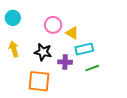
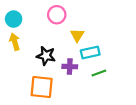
pink circle: (53, 25) -> (57, 15), moved
yellow triangle: (72, 33) -> (77, 35), turned 32
yellow arrow: (14, 49) -> (15, 42), moved

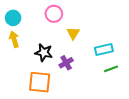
cyan rectangle: (90, 52) -> (104, 50), moved
purple cross: (70, 67) -> (66, 63), turned -32
green line: (99, 73) -> (111, 69), moved

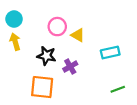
pink circle: (54, 14) -> (57, 27), moved
yellow triangle: (73, 33) -> (78, 35), turned -32
green line: (111, 69) -> (118, 89), moved

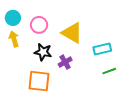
pink circle: (57, 27) -> (39, 25), moved
yellow triangle: (78, 35) -> (72, 33), size x1.6
green line: (118, 89) -> (109, 71), moved

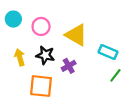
yellow arrow: (14, 39) -> (20, 57), moved
cyan rectangle: (102, 49) -> (108, 52), turned 36
green line: (109, 71) -> (115, 75), turned -32

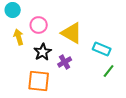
cyan circle: (13, 19) -> (13, 10), moved
black star: (45, 55) -> (43, 52), turned 30
yellow arrow: (20, 57) -> (19, 37), moved

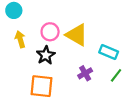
pink circle: (39, 25) -> (50, 32), moved
purple cross: (65, 62) -> (85, 73), moved

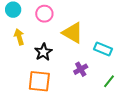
pink circle: (50, 32) -> (44, 14), moved
green line: (116, 75) -> (109, 81), moved

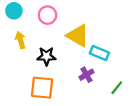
cyan rectangle: (103, 49) -> (99, 53), moved
black star: (43, 52) -> (46, 56), turned 30

